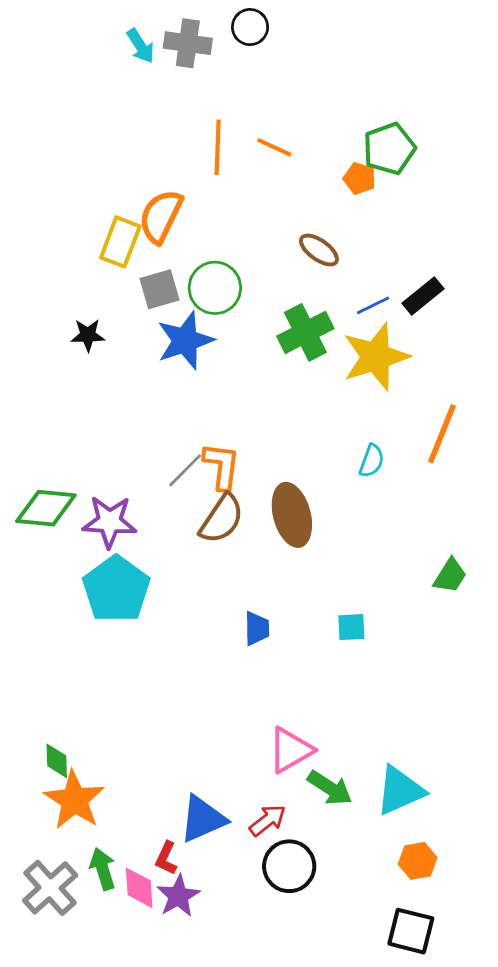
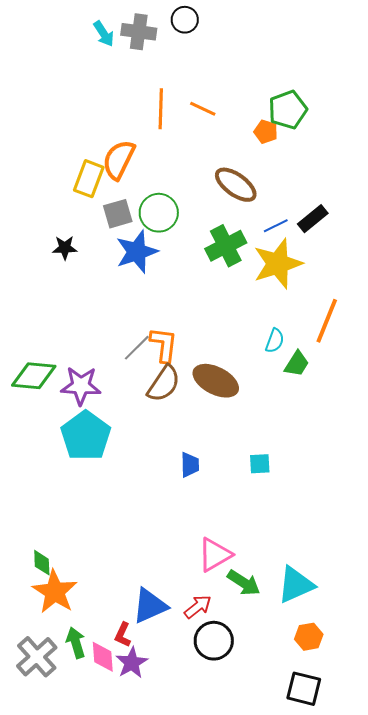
brown ellipse: (319, 250) -> (236, 185), size x1.4
brown ellipse: (292, 515) -> (216, 381), turned -48
green trapezoid: (450, 576) -> (297, 364), moved

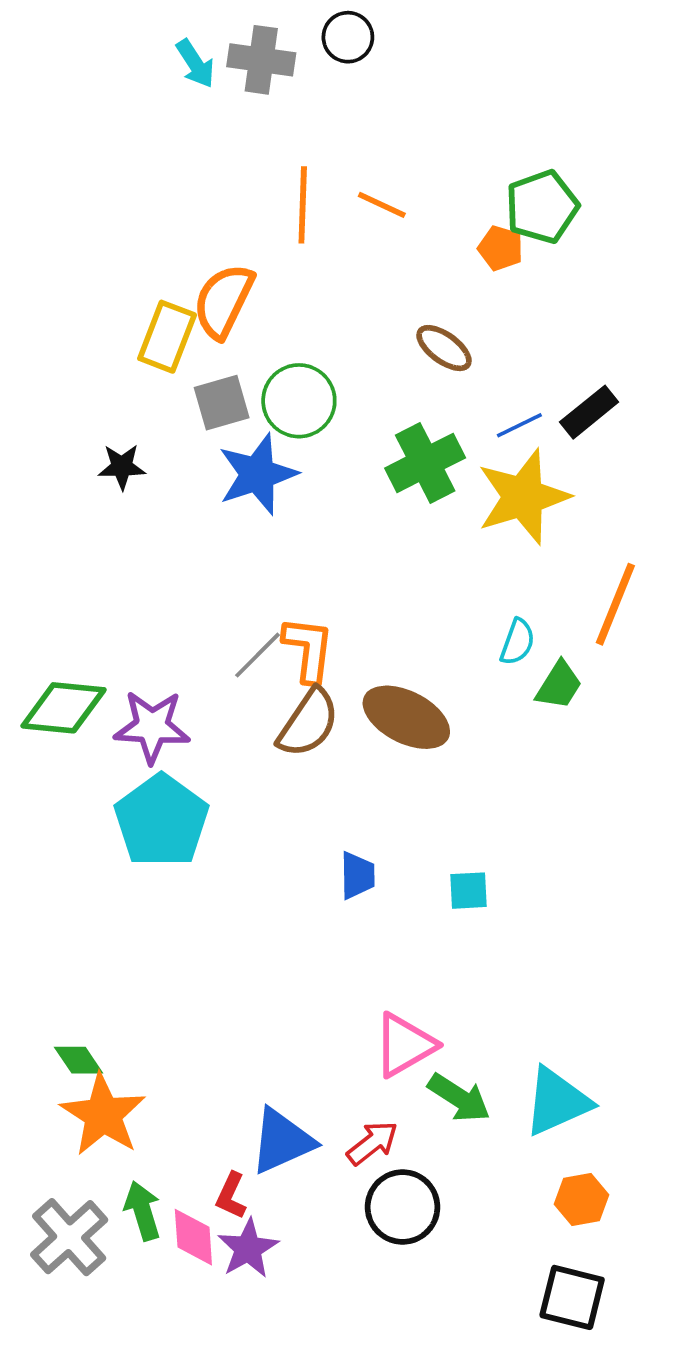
brown ellipse: (236, 185) -> (444, 348), size x0.7
cyan square: (260, 464) -> (468, 891), moved
green diamond: (42, 563) -> (79, 1060), turned -32

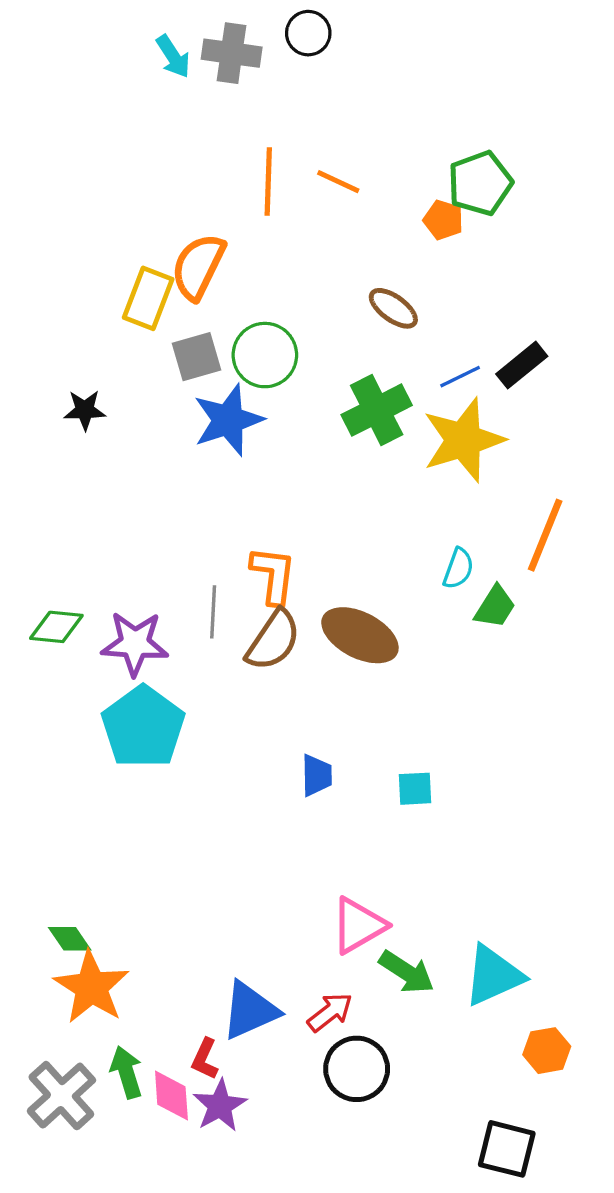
black star: (122, 467) -> (85, 410), moved
gray line: (257, 655) -> (213, 612), moved, turned -42
green diamond: (63, 708) -> (56, 627), size x0.7
orange hexagon: (582, 1199) -> (547, 1051), moved

